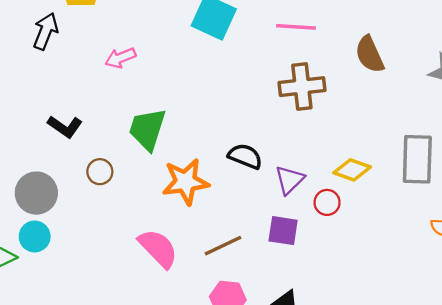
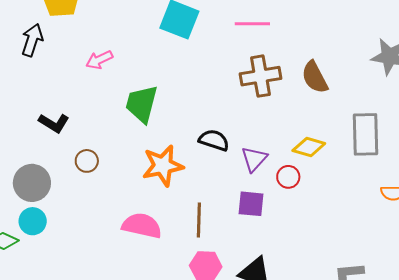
brown semicircle: (370, 54) -> (315, 77), moved
green trapezoid: (147, 129) -> (142, 104), moved
brown line: (223, 246) -> (199, 220), turned -60
pink semicircle: (158, 248) -> (142, 226), turned -30

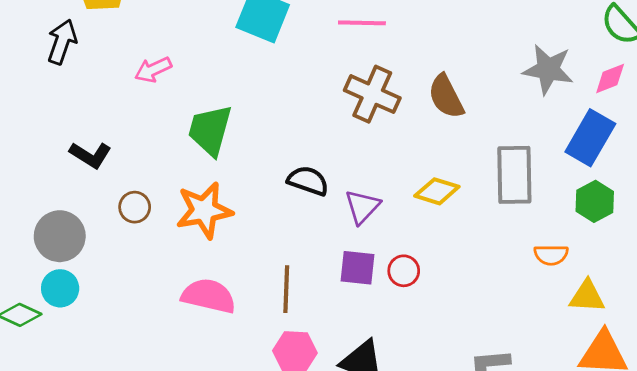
brown cross: (261, 76) -> (372, 94), turned 33
orange star: (163, 166) -> (204, 210), moved
red circle: (288, 177) -> (404, 271), moved

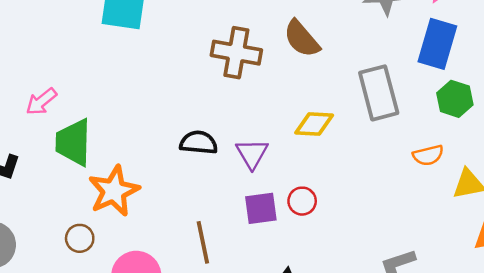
pink arrow: (153, 70) -> (41, 102), moved
green trapezoid: (210, 130) -> (73, 142), moved
brown circle: (135, 207) -> (80, 238), moved

